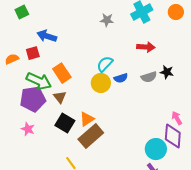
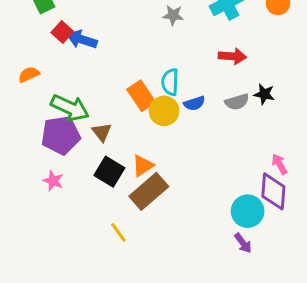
red square: (33, 53) -> (62, 32), moved, turned -32
cyan semicircle: (105, 64) -> (170, 82), turned -42
orange rectangle: (62, 73) -> (141, 96), moved

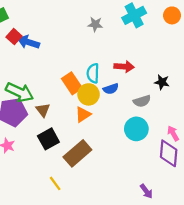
red arrow: (232, 56) -> (124, 67), moved
gray semicircle: (237, 102) -> (142, 101), moved
orange triangle: (143, 166) -> (83, 114), moved
black square: (109, 172) -> (48, 139), turned 30
cyan circle: (248, 211) -> (136, 129), moved

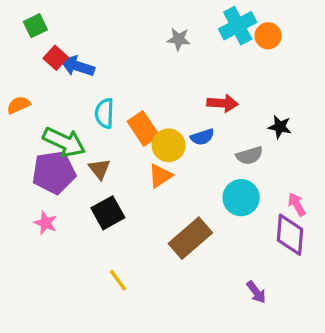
orange circle: (172, 15) -> (268, 36), moved
cyan semicircle: (93, 73) -> (105, 113), moved
brown rectangle: (77, 153) -> (190, 238), moved

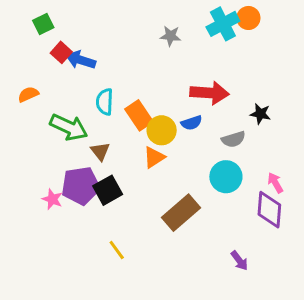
orange circle: (268, 36) -> (248, 18), moved
red arrow: (223, 103) -> (209, 93), size x1.4
purple pentagon: (54, 172) -> (81, 186), moved

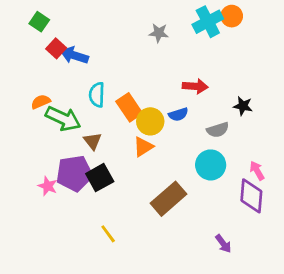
green square: (43, 24) -> (39, 22), turned -30
red arrow: (209, 93) -> (195, 86), size x0.7
orange semicircle: (28, 94) -> (41, 102), moved

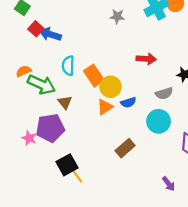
blue semicircle: (178, 114) -> (128, 102), moved
black square: (100, 178) -> (67, 165), moved
brown rectangle: (168, 199) -> (125, 148), size x0.7

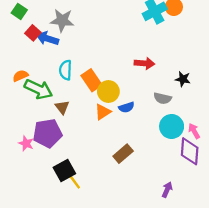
gray star: (117, 16) -> (62, 20), moved, size x1.5
gray semicircle: (164, 93) -> (163, 98), turned 30
cyan circle: (159, 121) -> (172, 126), moved
purple arrow: (169, 184) -> (167, 190), turned -120

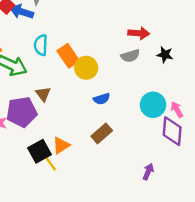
red arrow: (144, 63) -> (139, 33), moved
gray semicircle: (163, 98) -> (130, 56), moved, turned -30
brown triangle: (62, 107) -> (43, 94), moved
blue semicircle: (126, 107) -> (102, 99), moved
orange triangle: (103, 112) -> (61, 145), moved

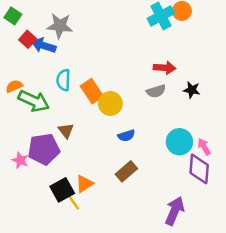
purple arrow: (148, 172) -> (175, 211), size x1.6

